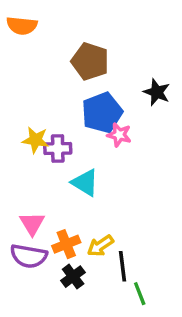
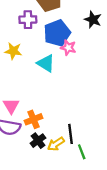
purple cross: (58, 148) -> (28, 20), moved
cyan triangle: (85, 183) -> (46, 63), moved
yellow arrow: (100, 246) -> (56, 144), moved

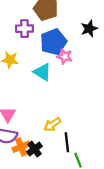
black star: (93, 20) -> (89, 29), turned 30
orange cross: (33, 119) -> (21, 147), moved
yellow arrow: (56, 144) -> (52, 124), moved

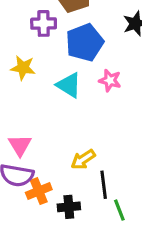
pink star: (65, 56) -> (110, 80), moved
black cross: (35, 149) -> (69, 207), moved, turned 32

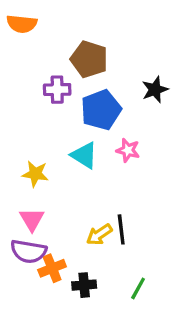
yellow star: (23, 68) -> (35, 174), moved
black line: (104, 185) -> (121, 229), moved
green line: (119, 210) -> (138, 288), turned 50

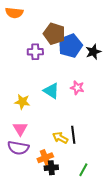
blue pentagon: (101, 110) -> (70, 46), moved
yellow arrow: (99, 235) -> (60, 138), turned 63
orange cross: (52, 268) -> (45, 158), moved

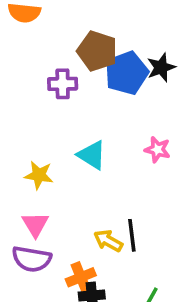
black star: (93, 52) -> (161, 67), moved
pink star: (77, 88) -> (157, 150), moved

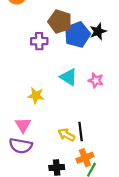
cyan triangle: (92, 155) -> (69, 77), moved
yellow star: (39, 175) -> (36, 96), moved
orange cross: (81, 277) -> (85, 158), moved

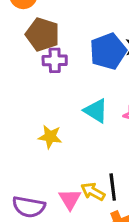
brown pentagon: (60, 22) -> (43, 34), moved
pink triangle: (23, 125) -> (70, 199), moved

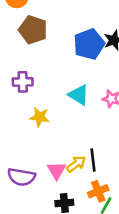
purple cross: (55, 60) -> (23, 82), moved
yellow arrow: (93, 192) -> (76, 164), turned 114

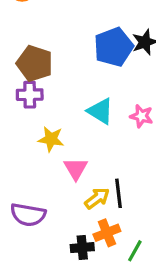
brown pentagon: (33, 30) -> (35, 63), moved
pink triangle: (57, 170) -> (76, 169), moved
orange cross: (98, 191) -> (107, 233), moved

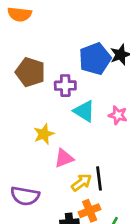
purple cross: (30, 95) -> (65, 86), moved
yellow star: (51, 139) -> (44, 134), turned -30
pink triangle: (76, 169) -> (64, 158), turned 40

